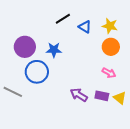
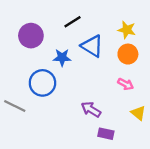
blue triangle: (85, 27) -> (92, 46), moved, size x1.5
purple circle: (25, 47) -> (31, 36), moved
purple rectangle: (102, 96) -> (106, 134), moved

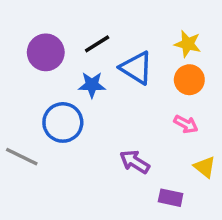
black line: (72, 22) -> (97, 44), moved
purple rectangle: (106, 134) -> (171, 198), moved

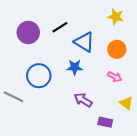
yellow star: (188, 44) -> (116, 17), moved
blue star: (92, 85) -> (75, 67), moved

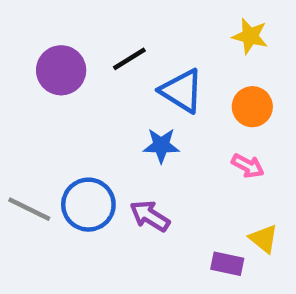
blue circle: (39, 76) -> (88, 205), moved
purple arrow: (83, 100) -> (150, 216), moved
yellow triangle: (126, 103) -> (264, 239), moved

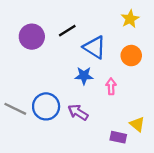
yellow star: (250, 36) -> (130, 19), turned 30
pink arrow: (248, 166) -> (111, 86), moved, turned -119

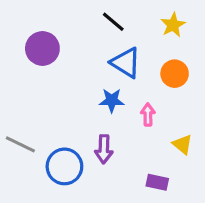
black line: (67, 31) -> (113, 22), moved, turned 72
blue circle: (46, 106) -> (64, 166), moved
purple arrow: (78, 112) -> (104, 149), turned -120
yellow triangle: (137, 124) -> (182, 144), moved

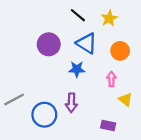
yellow star: (173, 25) -> (109, 18), moved
purple circle: (42, 48) -> (49, 44), moved
pink arrow: (148, 115) -> (111, 79), moved
gray line: (20, 144) -> (14, 100), turned -54

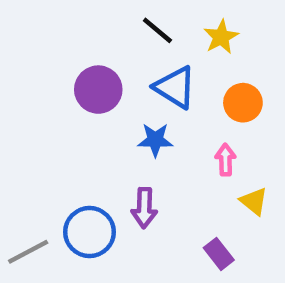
gray line: (14, 100) -> (28, 252), moved
purple rectangle: (108, 125) -> (219, 254), turned 40

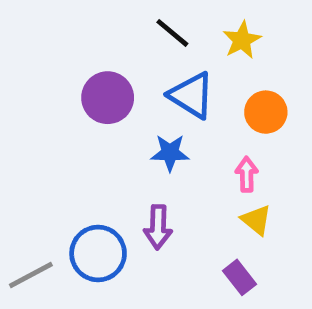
yellow triangle: (254, 201) -> (256, 220), moved

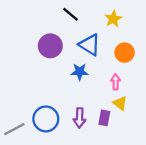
black line: (172, 33) -> (71, 14), moved
purple arrow: (158, 227) -> (80, 118), moved
purple rectangle: (239, 277) -> (104, 118), moved, turned 49

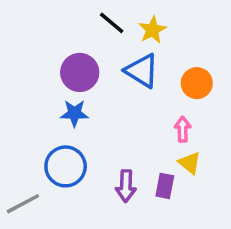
yellow star: (113, 19) -> (152, 30), moved
blue star: (80, 72) -> (74, 113), moved
blue circle: (46, 119) -> (66, 166), moved

